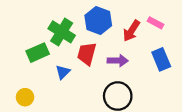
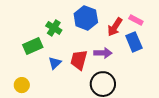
green cross: (62, 32) -> (54, 28), size x0.7
red trapezoid: (87, 54) -> (79, 60), moved
blue rectangle: (161, 59) -> (134, 42), moved

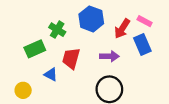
red trapezoid: (79, 60) -> (71, 58), moved
blue triangle: (55, 63) -> (51, 74), moved, turned -48

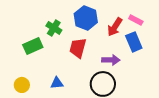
purple arrow: (109, 56) -> (111, 60), moved
red trapezoid: (71, 58) -> (78, 48), moved
blue triangle: (51, 74) -> (57, 83), moved, turned -32

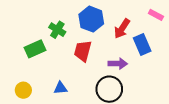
pink rectangle: (136, 20) -> (156, 15), moved

